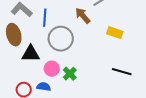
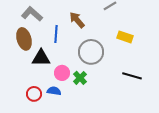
brown arrow: (83, 16) -> (77, 20), moved
blue line: (45, 18) -> (56, 34), moved
gray circle: (61, 39) -> (91, 52), moved

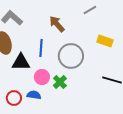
blue line: (56, 34) -> (41, 48), moved

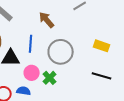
yellow rectangle: (105, 41) -> (102, 46), moved

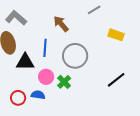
yellow rectangle: (102, 46) -> (116, 35), moved
black line: (102, 76) -> (116, 80), turned -54

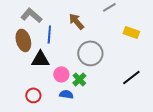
blue line: (45, 48) -> (49, 34), moved
blue semicircle: (38, 95) -> (66, 94), moved

